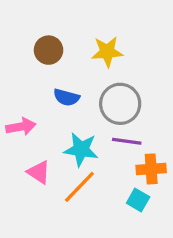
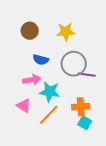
pink arrow: (21, 127) -> (32, 80), moved
purple line: (127, 141) -> (87, 75), moved
orange cross: (151, 169) -> (81, 107), moved

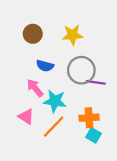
pink arrow: (32, 80) -> (35, 88), turned -120

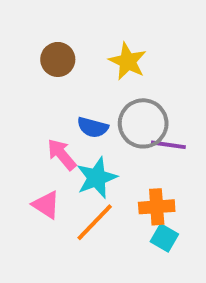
yellow star: (73, 35) -> (128, 61), turned 30
blue semicircle: (45, 66) -> (93, 127), moved
cyan star: (55, 101) -> (97, 178), turned -30

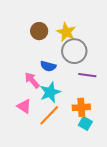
brown circle: (58, 59) -> (39, 31), moved
gray circle: (143, 123) -> (74, 51), moved

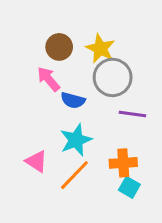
pink arrow: (32, 80) -> (48, 79), moved

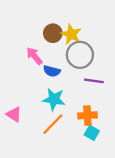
brown circle: (59, 47) -> (53, 33), moved
cyan star: (76, 140) -> (54, 99), turned 30
pink triangle: (36, 161) -> (14, 114), moved

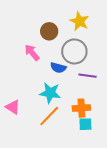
yellow star: (71, 34) -> (79, 21), moved
blue semicircle: (52, 71) -> (58, 68), moved
cyan square: (92, 133) -> (85, 124), turned -32

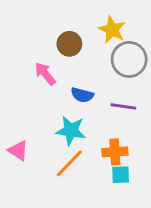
gray circle: (74, 51) -> (129, 59), moved

